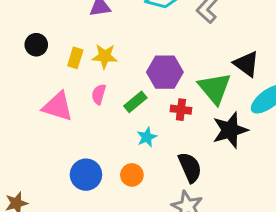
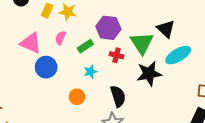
blue circle: (86, 175) -> (46, 67), moved

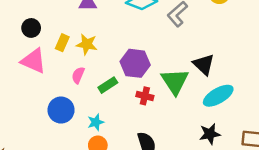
pink triangle: (31, 43) -> (34, 61), moved
cyan star: (90, 72) -> (96, 122), moved
black star: (149, 74) -> (210, 134), moved, size x0.7

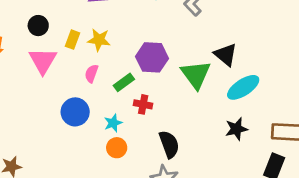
pink triangle: (34, 61) -> (43, 61), turned 40
red cross: (145, 96) -> (143, 104), moved

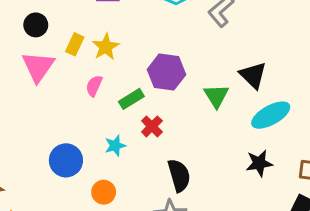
yellow star: (99, 40) -> (106, 47), turned 30
green triangle: (196, 75) -> (216, 96), size x0.7
red cross: (143, 104) -> (152, 126), turned 30
blue circle: (75, 112) -> (66, 160), moved
orange circle: (117, 148) -> (104, 192), moved

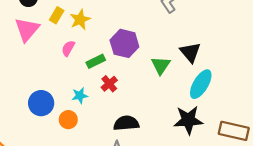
cyan ellipse: (271, 115) -> (201, 84), turned -36
black star: (259, 163) -> (188, 120), size x1.4
black semicircle: (179, 175) -> (126, 123), turned -85
orange circle: (104, 192) -> (68, 120), moved

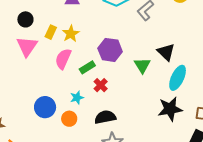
pink semicircle: (68, 48) -> (63, 59), size x1.5
black semicircle: (126, 123) -> (105, 117), moved

